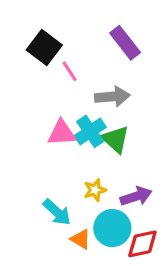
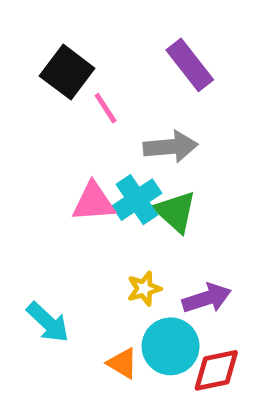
cyan arrow: (57, 212) -> (48, 322), moved

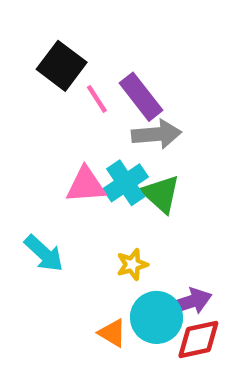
purple rectangle: (190, 65) -> (141, 97), moved
purple arrow: (207, 298) -> (190, 302), moved
cyan arrow: (48, 322) -> (44, 253), moved

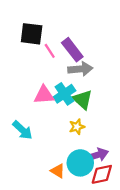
black square: (62, 66) -> (32, 34), turned -30
yellow star: (132, 264) -> (77, 127), moved

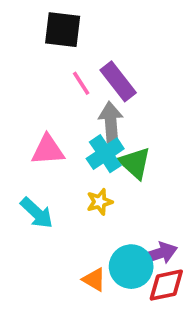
black square: (32, 34) -> (63, 30), moved
gray arrow: (80, 69) -> (111, 122), moved, turned -90
pink triangle: (44, 95) -> (48, 150), moved
yellow star: (77, 127) -> (100, 202), moved

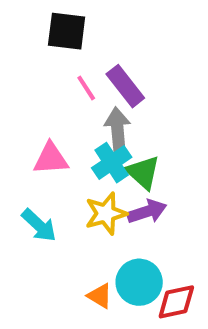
yellow star: (100, 202) -> (106, 214), size x1.5
purple arrow: (159, 254) -> (147, 212), moved

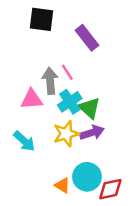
purple rectangle: (125, 86) -> (87, 38), moved
pink line: (86, 88) -> (67, 72), moved
gray arrow: (118, 129) -> (50, 81), moved

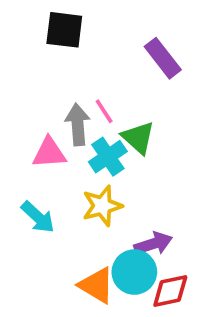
purple rectangle: (87, 38) -> (163, 58), moved
green triangle: (89, 108) -> (138, 138), moved
purple arrow: (92, 133) -> (153, 244), moved
orange triangle: (62, 185) -> (97, 285), size x1.5

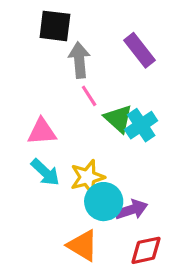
gray arrow: (78, 124) -> (79, 60), moved
cyan cross: (108, 157) -> (141, 125), moved
cyan arrow: (38, 217) -> (45, 172), moved
cyan circle: (134, 272) -> (104, 202), moved

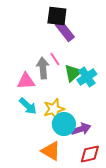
black square: (55, 26) -> (57, 16), moved
purple rectangle: (139, 50) -> (65, 31), moved
gray arrow: (79, 60) -> (43, 68), moved
green triangle: (118, 119) -> (73, 73), turned 36

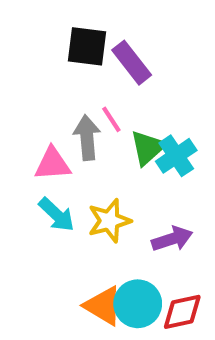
black square: (57, 16) -> (87, 46), moved
cyan circle: (64, 124) -> (138, 304), moved
purple arrow: (81, 129) -> (172, 239), moved

